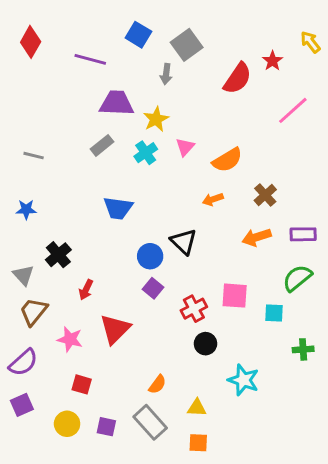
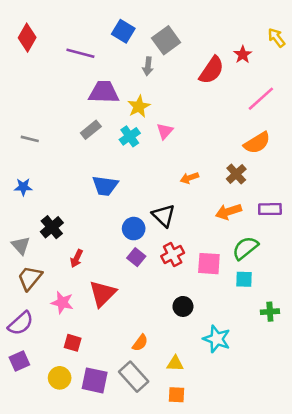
orange semicircle: (227, 160) -> (257, 143), moved
green semicircle: (297, 278) -> (245, 248), moved
red cross: (194, 309) -> (173, 255), moved
purple square: (106, 427) -> (95, 380), size x1.5

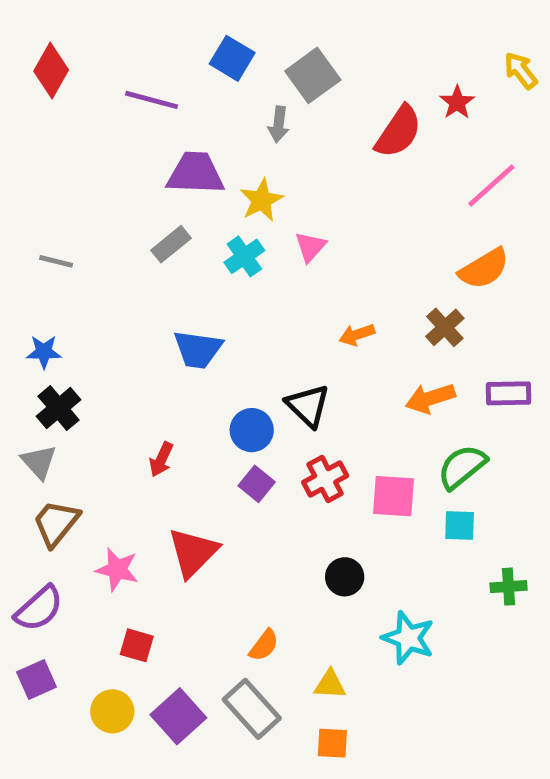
black cross: (52, 227) -> (58, 408), moved
red arrow: (76, 258) -> (161, 459), moved
purple square: (95, 380) -> (178, 716), turned 36

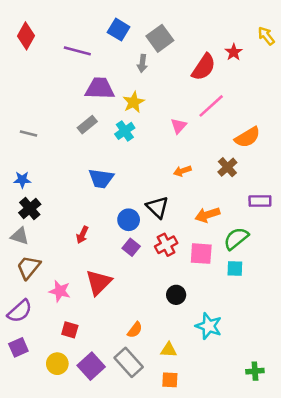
pink line: (491, 186) -> (211, 106), moved
pink triangle: (310, 247) -> (179, 126), moved
orange arrow: (430, 398) -> (207, 215), moved
gray triangle: (39, 462) -> (20, 236), turned -30
green cross: (508, 587) -> (255, 371), moved

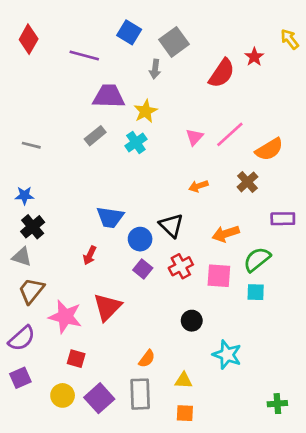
pink line: (211, 106) -> (230, 134), moved
blue trapezoid: (101, 178) -> (110, 217), moved
pink star: (60, 291) -> (65, 317), size x1.4
gray rectangle: (129, 362) -> (140, 394), turned 40

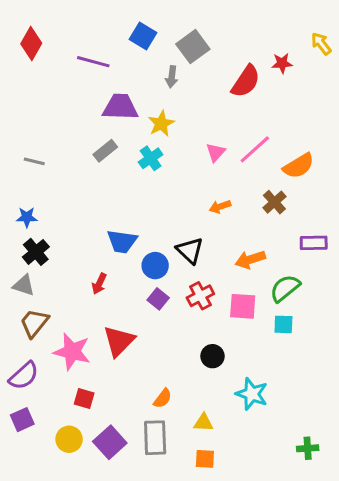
red star: (254, 57) -> (282, 63), turned 30

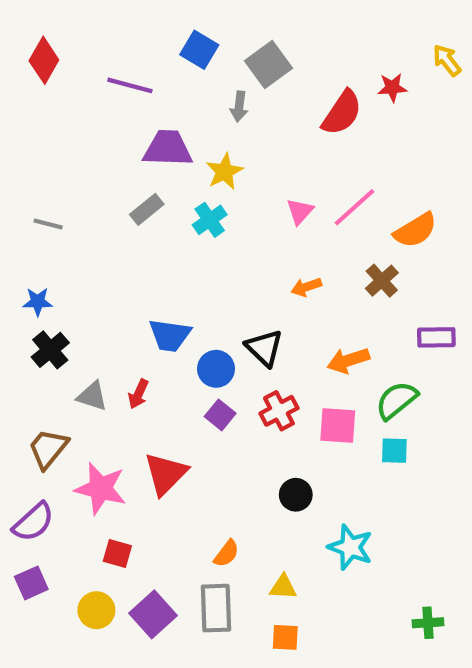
gray triangle: (24, 285) -> (92, 396), moved

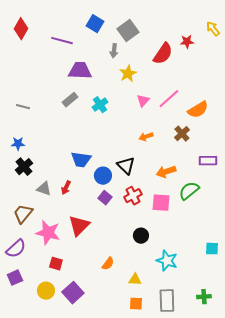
yellow star: (224, 172) -> (128, 74), moved
cyan square: (394, 451) -> (212, 249), moved
gray rectangle: (216, 608) -> (167, 301), moved

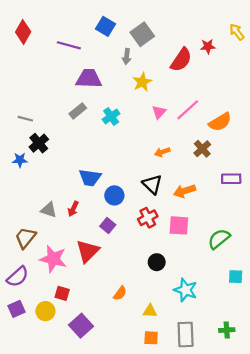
black triangle: (126, 166) -> (152, 184), moved
black cross: (24, 167) -> (39, 143), moved
green semicircle: (189, 191) -> (219, 239), moved
purple square: (105, 198) -> (108, 225), moved
yellow circle: (46, 291) -> (45, 311), moved

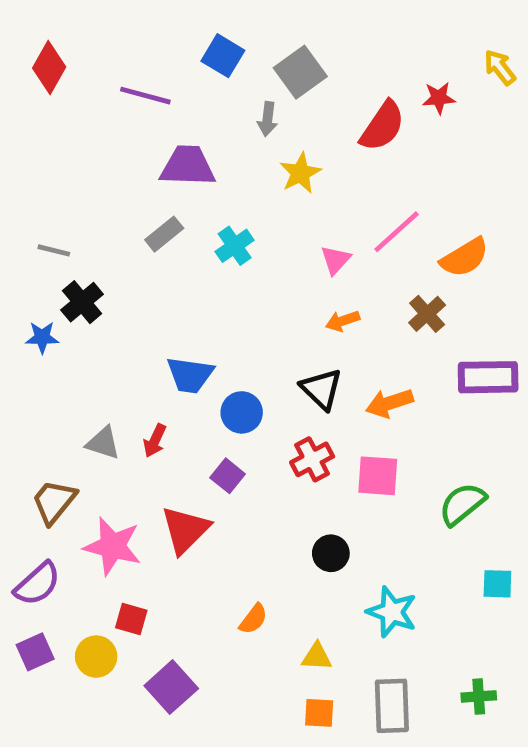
pink triangle: (159, 112) -> (336, 260), moved
purple rectangle: (231, 179) -> (488, 377), size x1.4

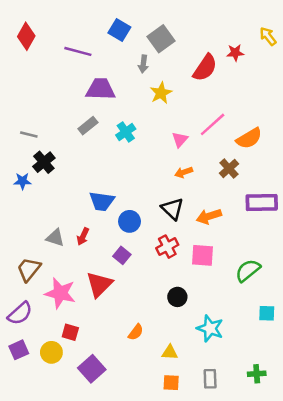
gray rectangle: (392, 706) -> (210, 379), size x0.7

